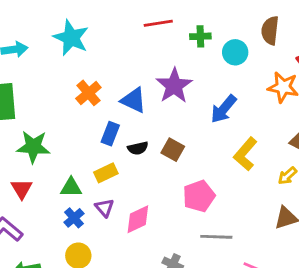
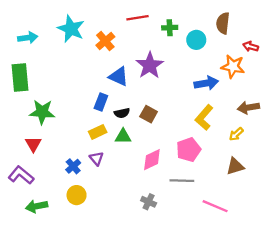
orange cross: (88, 93) -> (105, 41), moved
blue arrow: (224, 109) -> (206, 83), moved, turned -140
green triangle: (71, 187) -> (123, 136), moved
pink pentagon: (199, 196) -> (189, 150), moved
pink diamond: (138, 219) -> (152, 160), moved

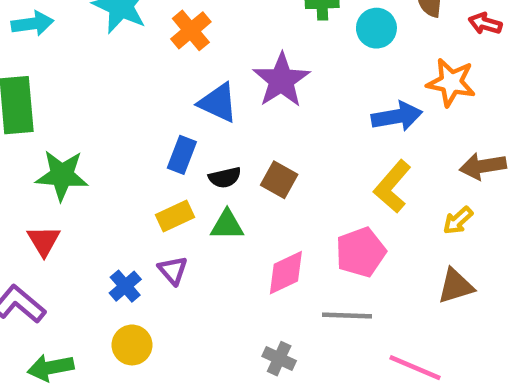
red arrow: (251, 47) -> (485, 24), moved

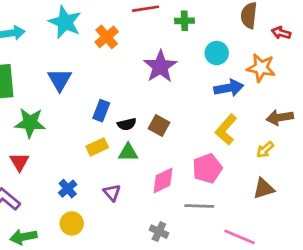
cyan circle: (376, 28) -> (217, 53), moved
blue triangle: (218, 103) -> (60, 80), moved, turned 35
purple triangle: (173, 270) -> (112, 193), moved

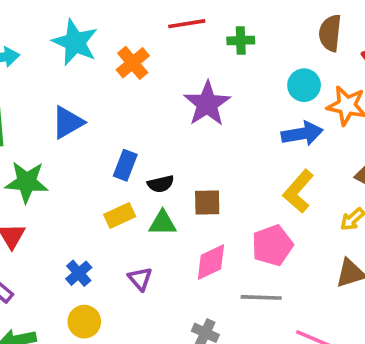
cyan circle: (217, 53) -> (304, 85), moved
blue triangle: (60, 80) -> (68, 122), turned 30
brown square: (159, 125) -> (207, 202), moved, turned -30

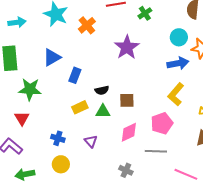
green cross: (241, 40) -> (145, 13), turned -32
blue rectangle: (125, 165) -> (75, 75), moved
blue cross: (79, 273) -> (58, 138), turned -32

